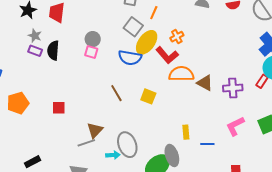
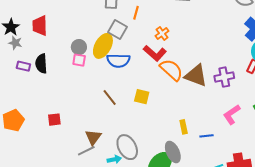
gray star: (35, 36) -> (15, 43), moved
yellow ellipse: (147, 42) -> (103, 46), moved
orange semicircle: (181, 74) -> (171, 70), turned 50
brown triangle: (205, 83) -> (196, 76), size x1.4

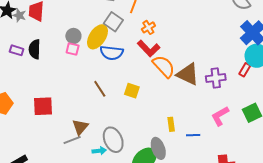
orange cross: (162, 33) -> (148, 27), moved
gray star: (15, 43) -> (19, 15), moved
red square: (54, 120) -> (43, 106), size x1.5

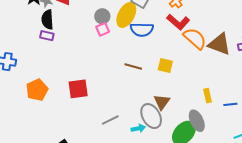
black semicircle: (35, 49) -> (47, 20), moved
pink square: (73, 49) -> (103, 29), turned -32
brown line: (100, 89) -> (133, 67), turned -36
brown triangle: (80, 127) -> (162, 102), moved

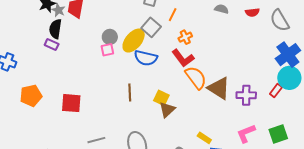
brown line: (133, 67) -> (130, 92), turned 60
yellow rectangle: (207, 96) -> (204, 138), moved, turned -56
brown triangle: (162, 102) -> (167, 110), moved

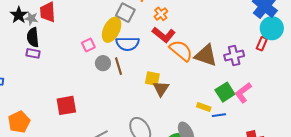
gray circle: (110, 37) -> (103, 63), moved
brown line: (130, 92) -> (118, 66), moved
orange pentagon: (31, 96) -> (19, 122), moved
green square: (278, 134) -> (225, 92), moved

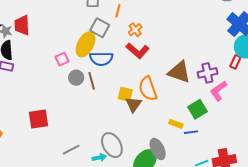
orange semicircle: (181, 51) -> (148, 89), moved, turned -150
pink L-shape: (243, 93) -> (219, 91), moved

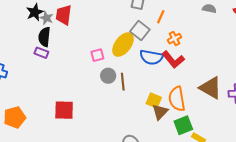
blue semicircle: (101, 59) -> (151, 57), moved
green square: (197, 109) -> (183, 125), moved

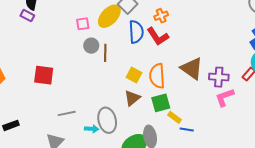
blue semicircle: (151, 57) -> (136, 32), turned -110
brown triangle: (160, 112) -> (132, 98), moved

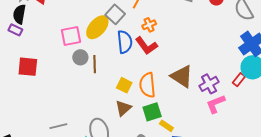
pink square: (83, 24) -> (71, 36), size x1.5
red square: (44, 75) -> (28, 67), moved
purple cross: (219, 77) -> (209, 84), turned -30

